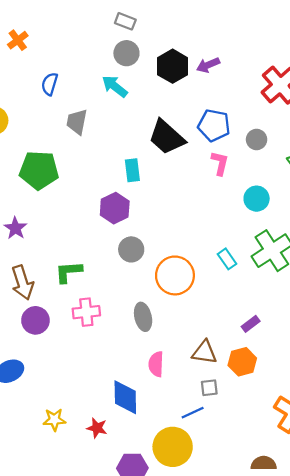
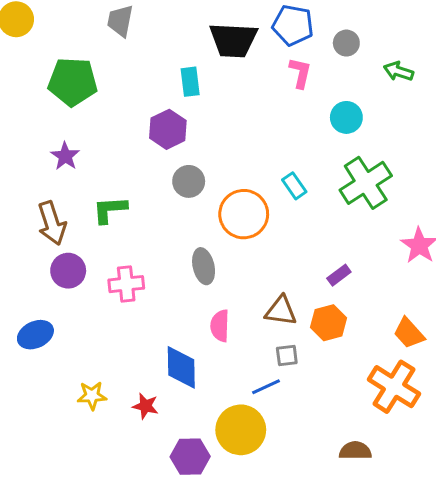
black trapezoid: (167, 137) -> (233, 40), turned -39
purple star: (15, 228) -> (65, 156), moved
cyan rectangle: (227, 259) -> (294, 186), moved
pink cross: (86, 312) -> (126, 284), moved

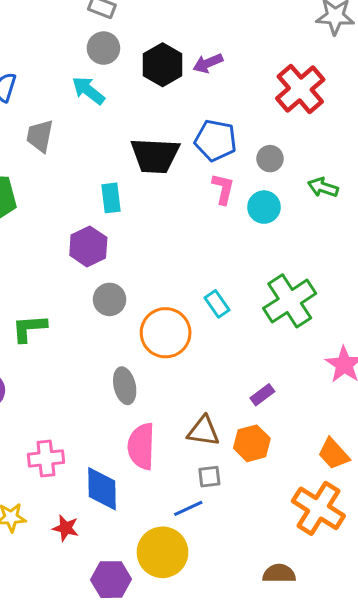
cyan circle: (346, 117) -> (264, 207), moved
pink cross: (126, 284) -> (46, 458), moved
pink semicircle: (220, 326) -> (141, 446), size x1.4

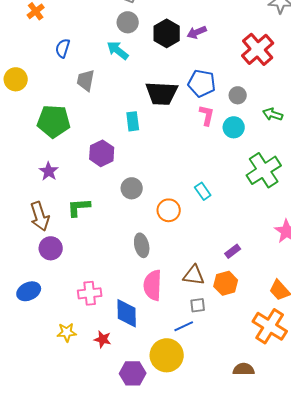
purple hexagon: (88, 246) -> (102, 153), moved
green cross: (290, 301) -> (264, 170), moved
orange circle: (166, 333) -> (169, 210), size x0.7

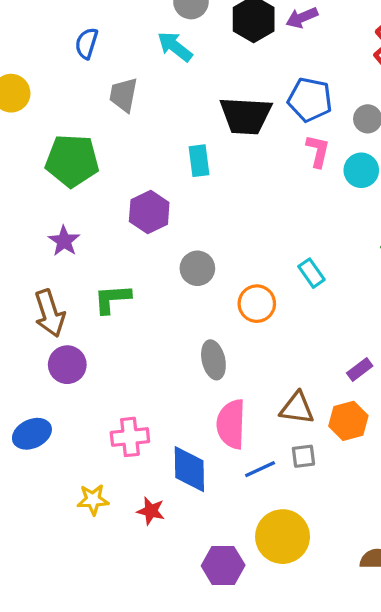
blue line: (184, 326) -> (260, 469), moved
yellow circle: (167, 355) -> (283, 537), moved
purple hexagon: (133, 373) -> (223, 565), moved

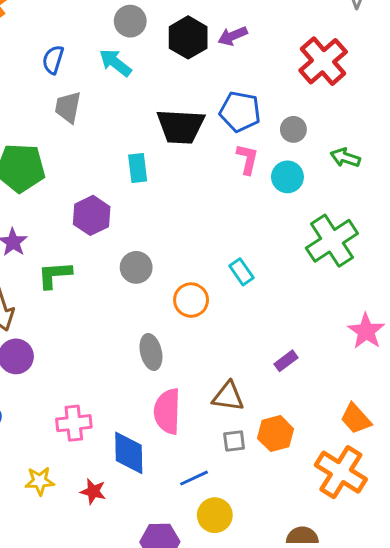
blue semicircle: (87, 43) -> (53, 60), moved
green L-shape: (112, 299) -> (55, 275), moved
orange hexagon: (348, 421) -> (276, 434), moved
blue line: (260, 469) -> (194, 478), moved
yellow circle: (283, 537) -> (215, 515), size x0.7

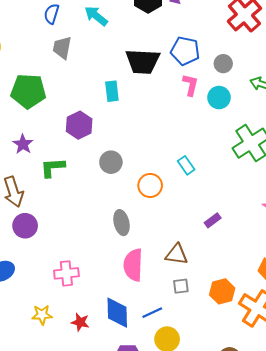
purple rectangle: (286, 361) -> (213, 220), moved
orange hexagon: (276, 434) -> (222, 291), moved
blue diamond: (129, 453) -> (117, 313), moved

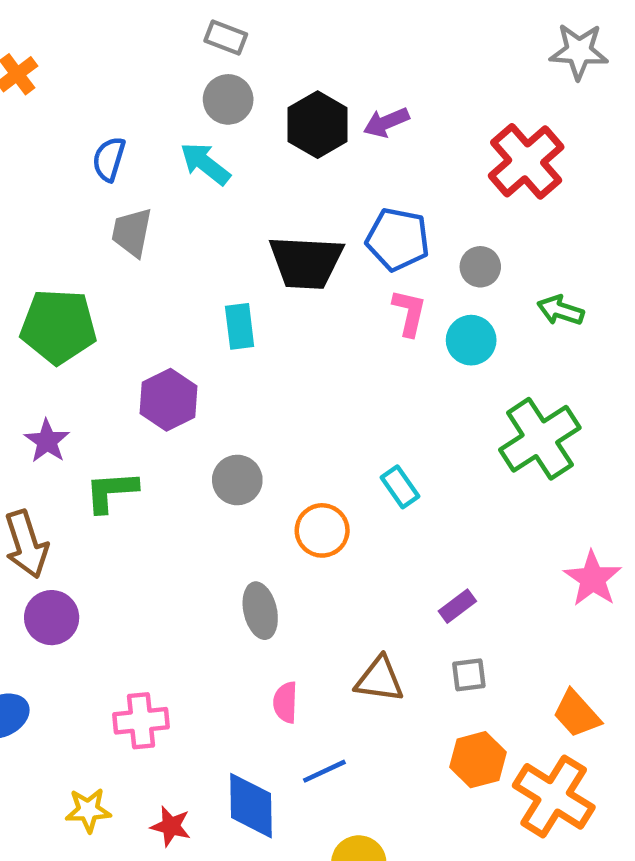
pink semicircle: (133, 265) -> (285, 702), size x0.6
gray square: (181, 286) -> (469, 675), moved
blue line: (152, 313) -> (324, 771), moved

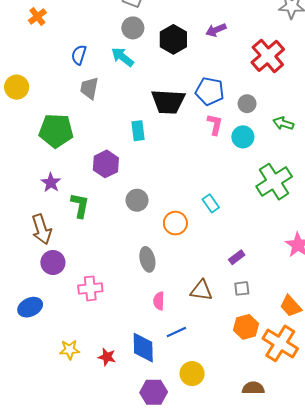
purple arrow: (386, 122) -> (216, 30), moved
green L-shape: (111, 491) -> (80, 205), turned 105
pink cross: (141, 721) -> (90, 288), moved

